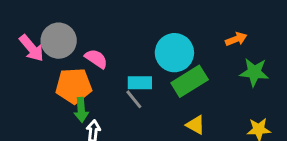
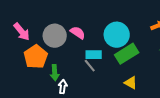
gray circle: (59, 41) -> (55, 36), moved
pink semicircle: (96, 59) -> (78, 33), moved
orange pentagon: (74, 86) -> (36, 57), moved, turned -30

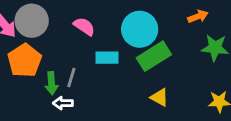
gray circle: (55, 36) -> (32, 21), moved
gray line: (90, 66) -> (71, 78), moved, turned 56
white arrow: (63, 87) -> (63, 103), turned -96

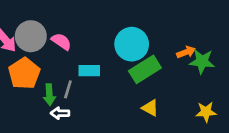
orange arrow: (198, 16) -> (186, 52), moved
pink semicircle: (84, 26) -> (61, 42), moved
cyan rectangle: (107, 58) -> (89, 71), moved

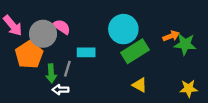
gray circle: (31, 36) -> (43, 34), moved

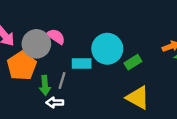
cyan circle: (123, 29) -> (107, 49), moved
green rectangle: (135, 51) -> (133, 62), size x0.6
yellow triangle: (140, 85) -> (138, 98), size x1.5

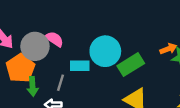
green rectangle: (133, 62) -> (131, 65), size x1.5
green arrow: (45, 85) -> (33, 86), moved

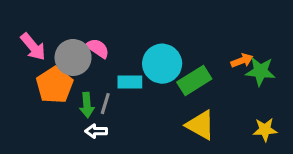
green arrow: (33, 86) -> (87, 105), moved

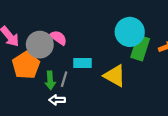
cyan circle: (162, 64) -> (130, 32), moved
green rectangle: (194, 81) -> (140, 48), moved, turned -40
yellow triangle: (200, 125) -> (115, 76), moved

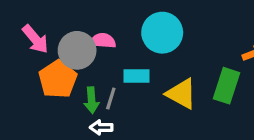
cyan circle: (130, 32) -> (162, 33), moved
pink semicircle: (58, 38) -> (103, 41), turned -30
green rectangle: (140, 48) -> (226, 86), moved

